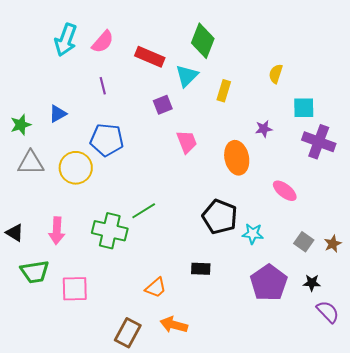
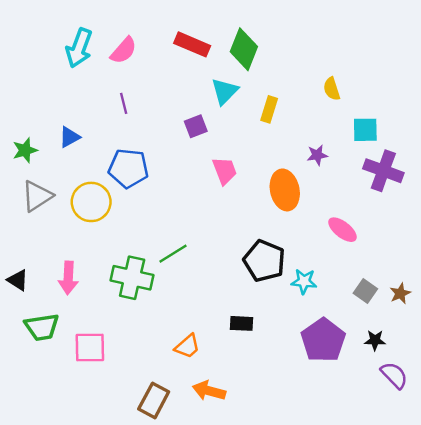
red rectangle: (150, 57) -> (192, 44), moved
yellow semicircle: (276, 74) -> (332, 89), turned -36
gray triangle: (31, 163) -> (37, 196), turned -32

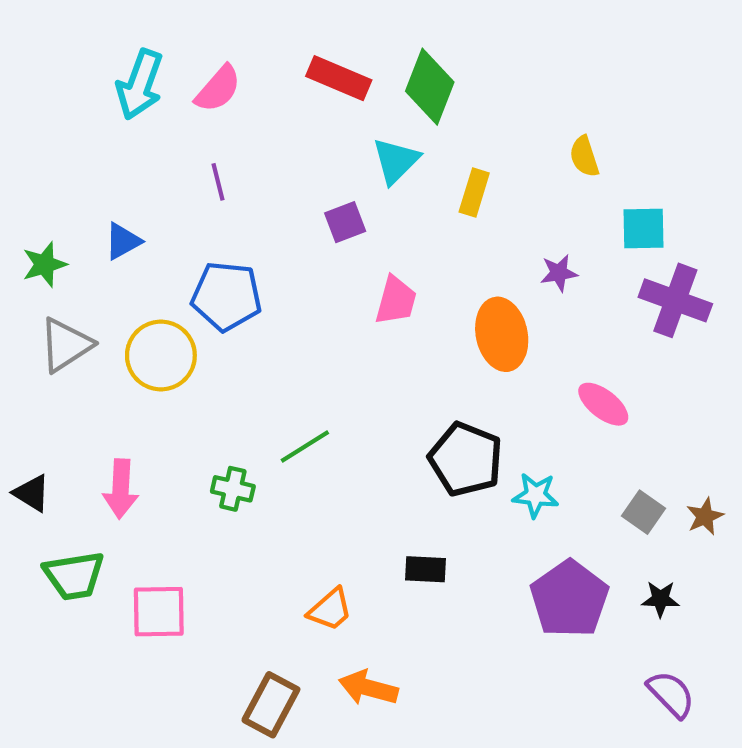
pink trapezoid: (225, 171) -> (396, 300), turned 36
green cross: (132, 278) -> (233, 489), size x0.6
purple semicircle: (394, 375) -> (671, 694), moved

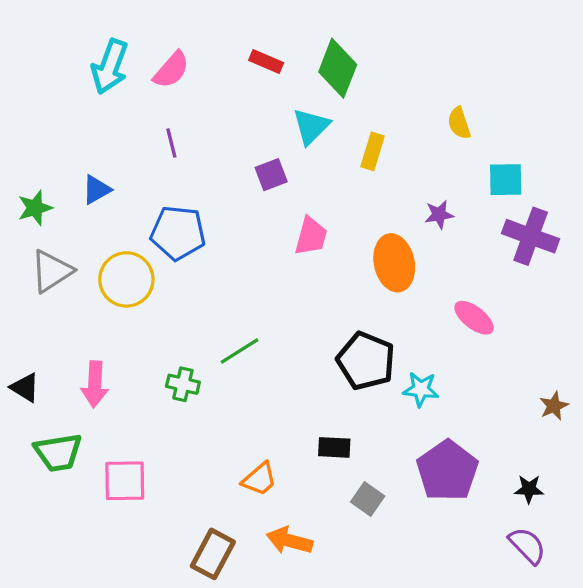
red rectangle: (339, 78) -> (266, 62), size x0.7
gray square: (644, 512) -> (368, 499), moved
black star: (660, 599) -> (529, 489), moved

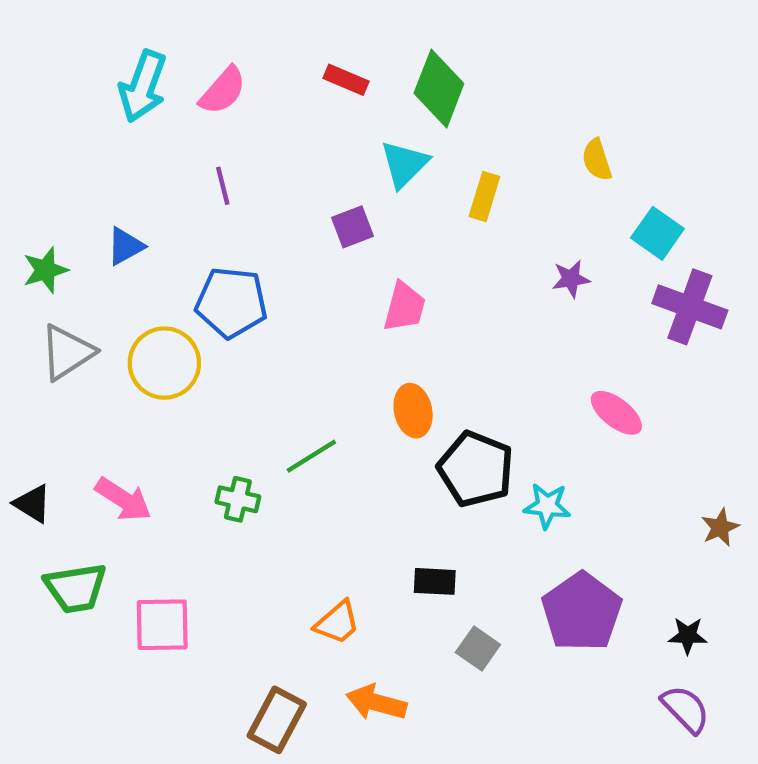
cyan square: (506, 180) -> (657, 233), turned 36
orange ellipse: (394, 263) -> (413, 411), moved, size x0.7
pink arrow: (95, 384) -> (123, 499), turned -60

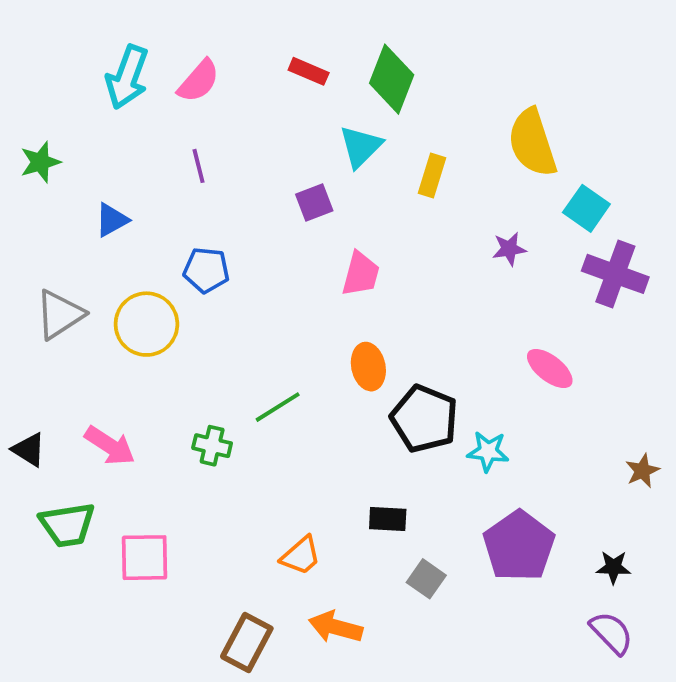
yellow semicircle: (597, 160) -> (532, 143), size x1.8
green star: (45, 270) -> (40, 162), moved
blue pentagon: (231, 303) -> (206, 270), size x0.7

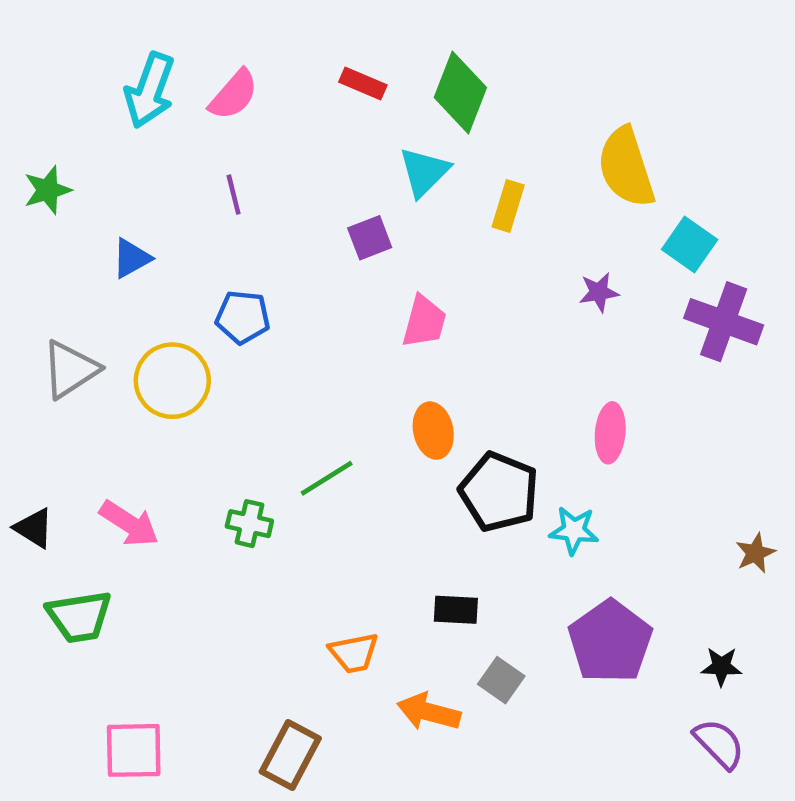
pink ellipse: (550, 368) -> (610, 433), moved, turned 57
orange trapezoid: (301, 556) -> (354, 653), turned 30
pink square: (145, 558) -> (134, 750), moved
orange arrow: (336, 627) -> (429, 712), moved

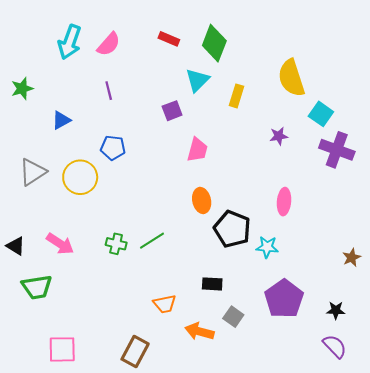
green line: (327, 478) -> (152, 241), moved

